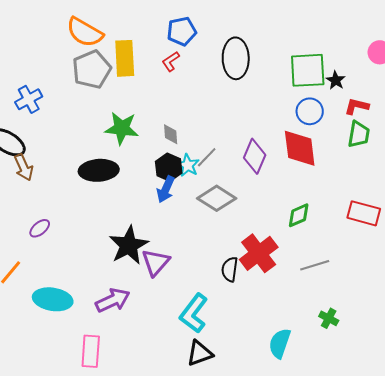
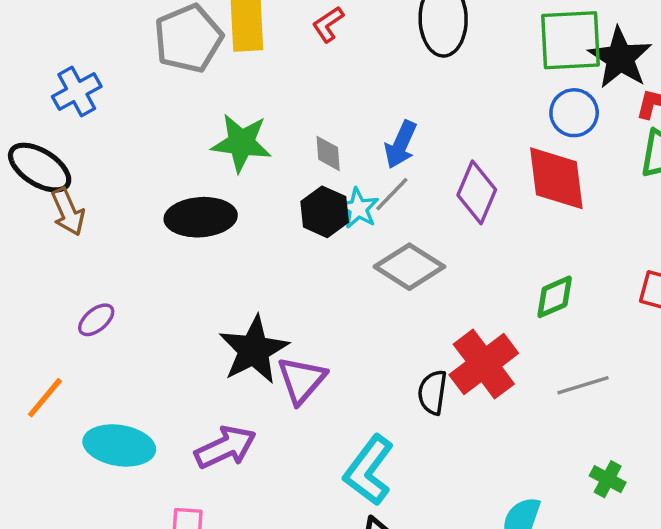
black star: (336, 80) -> (620, 58), size x1.8
blue arrow: (166, 189) -> (401, 145), moved

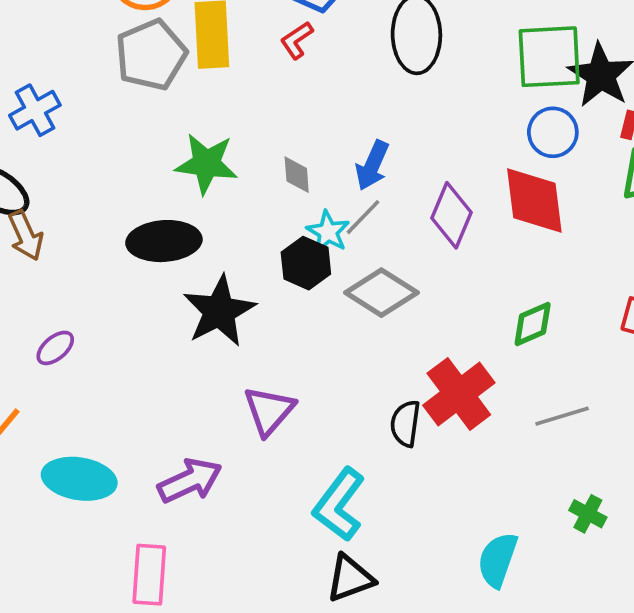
black hexagon: (325, 212) -> (306, 263), moved
black star: (254, 350) -> (219, 311), moved

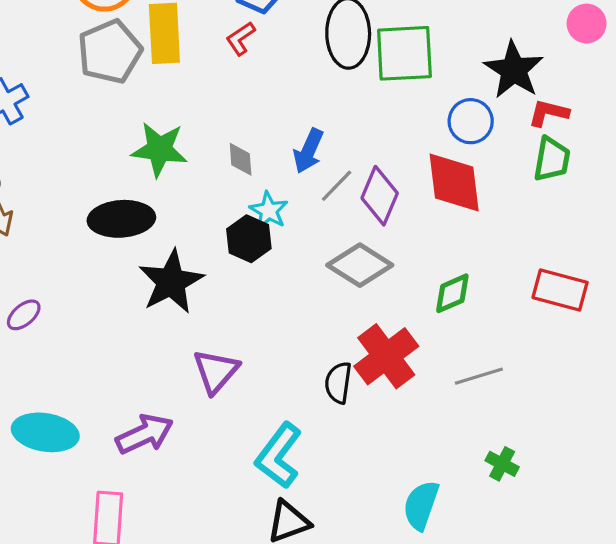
green square: (549, 57) -> (404, 53), moved
gray line: (363, 217) -> (337, 186), moved
gray diamond: (381, 293) -> (360, 265), moved

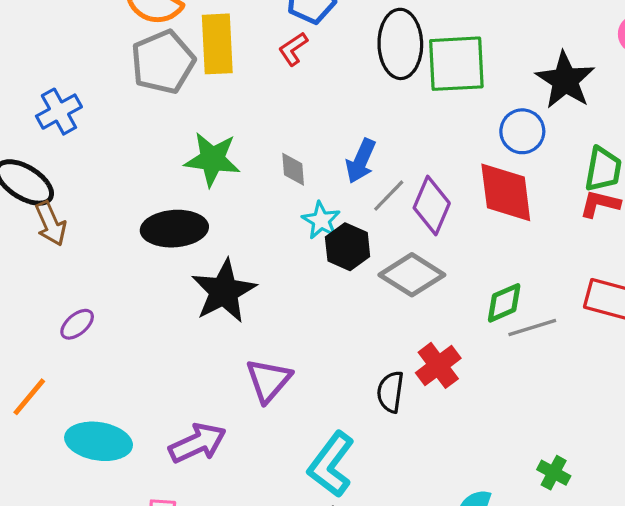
red L-shape: (548, 113) -> (600, 204), moved
black hexagon: (249, 239) -> (348, 247), moved
red cross: (386, 356) -> (438, 365), size x0.7
gray line: (479, 376) -> (532, 328), moved

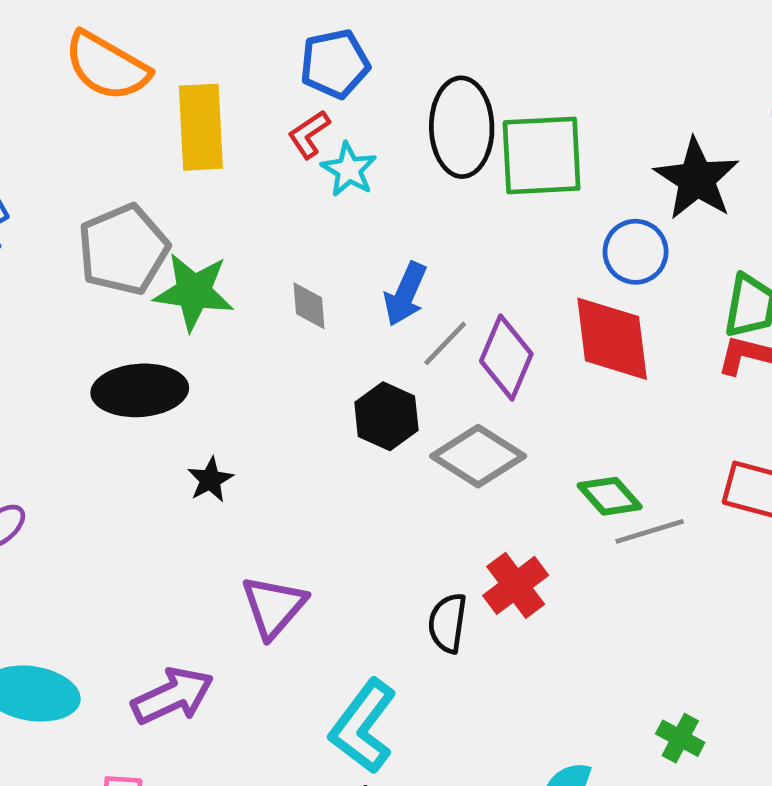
gray pentagon: (163, 62) -> (123, 249), moved
cyan star: (321, 220) -> (349, 170), moved
black star: (224, 291) -> (210, 480), size x0.5
green diamond: (504, 303) -> (610, 496), turned 72

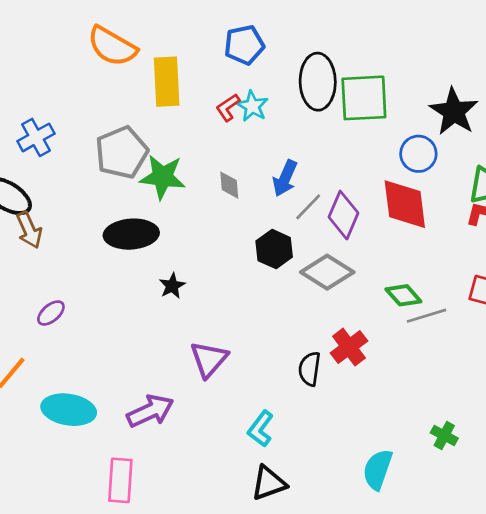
red L-shape: (309, 134) -> (228, 108), moved
cyan L-shape: (363, 726) -> (261, 429), size x0.7

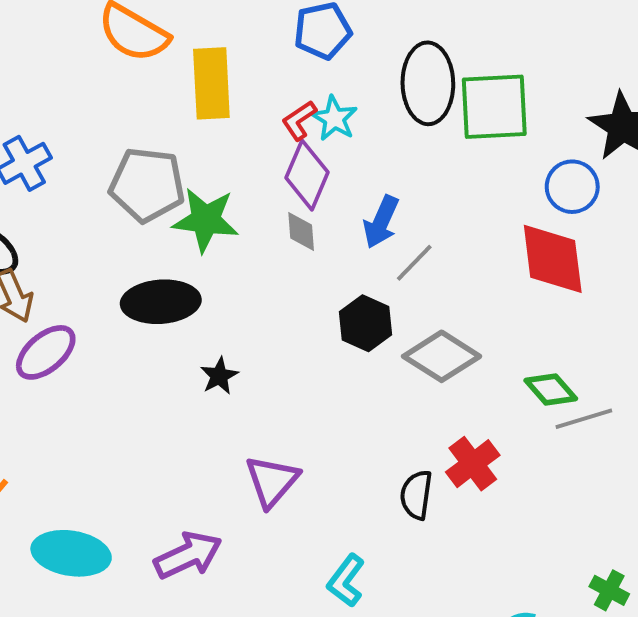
gray pentagon: (122, 152) -> (147, 185), turned 30
purple diamond: (344, 215) -> (307, 175), moved
purple ellipse: (51, 313) -> (46, 352), moved, size x1.5

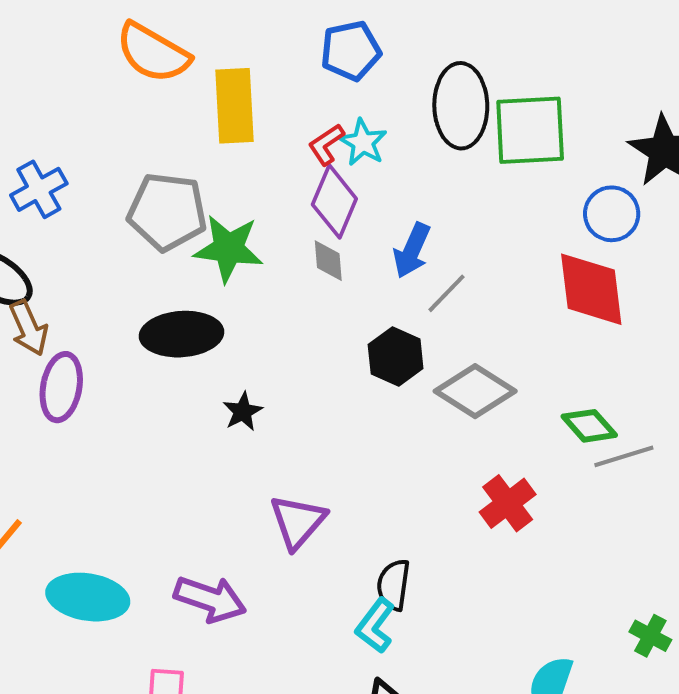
purple ellipse: (46, 352) -> (61, 387), turned -40
black semicircle: (416, 495) -> (394, 585), moved
purple arrow: (188, 555) -> (210, 599), turned 44

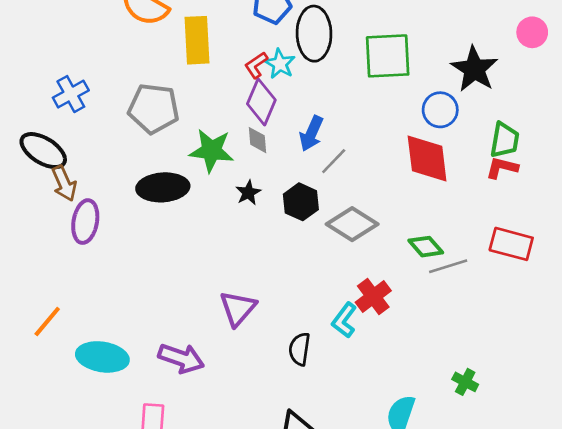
black ellipse: (461, 106) -> (314, 34), moved
green star: (228, 248) -> (211, 151), moved
black star: (243, 412) -> (248, 193), moved
cyan L-shape: (375, 626) -> (344, 320), moved

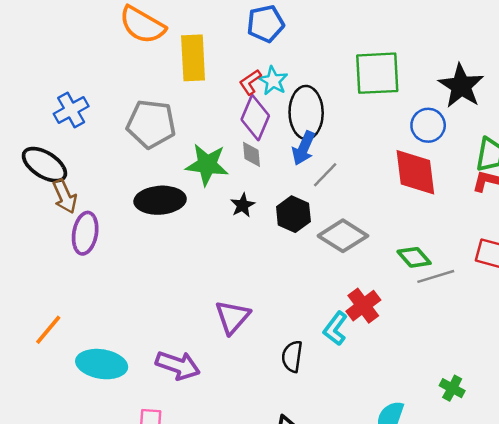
black ellipse: (314, 34) -> (306, 113), moved

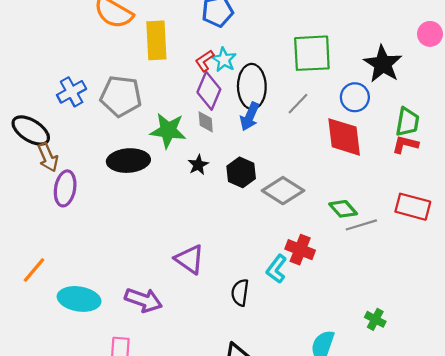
blue cross: (71, 110) -> (72, 92), moved
gray line: (325, 175) -> (298, 104), moved
red cross: (363, 306) -> (300, 250), turned -32
purple triangle: (232, 317) -> (190, 259), turned -36

